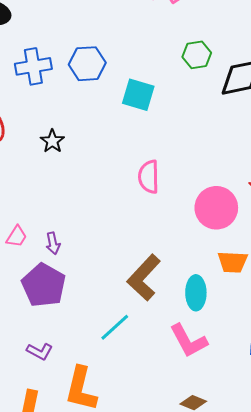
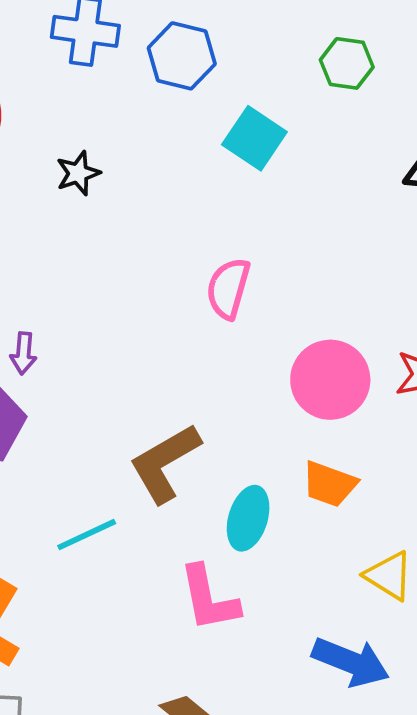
green hexagon: (197, 55) -> (347, 63), moved

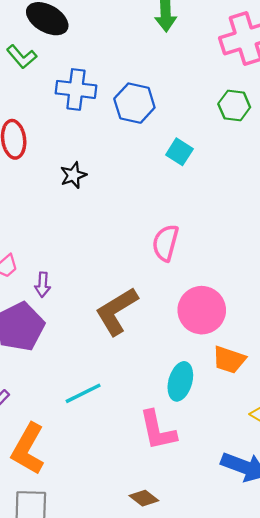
cyan square: (254, 138) -> (179, 152), size x0.7
pink circle: (330, 380) -> (202, 310), moved
brown L-shape: (165, 463) -> (117, 311), moved

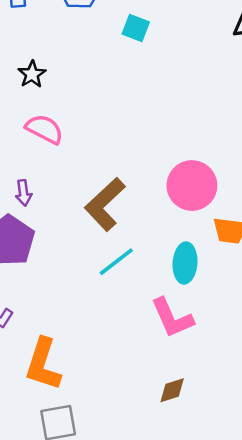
pink semicircle: (165, 243) -> (44, 129), moved, turned 114
cyan line: (83, 393) -> (116, 262), moved
brown diamond: (144, 498) -> (172, 390), turned -44

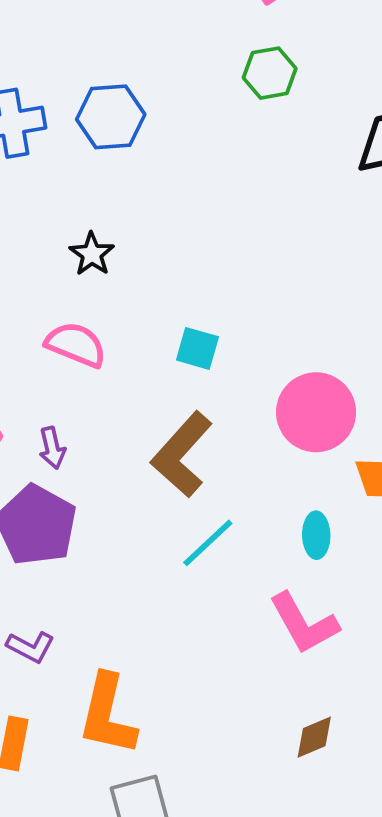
cyan square: (136, 28) -> (197, 348), moved
black star: (32, 74) -> (92, 254), moved
cyan ellipse: (185, 263) -> (316, 535), size x0.7

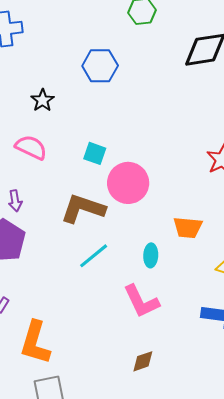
blue hexagon: (111, 117) -> (100, 66), moved
pink circle: (316, 412) -> (128, 183), moved
brown L-shape: (182, 454) -> (83, 208), turned 63

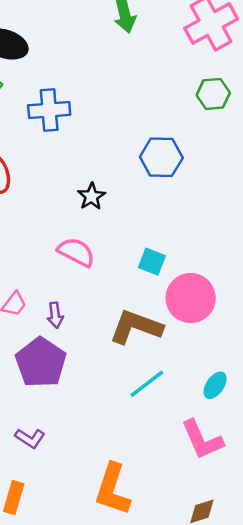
cyan ellipse: (151, 255) -> (215, 385), turned 30
orange L-shape: (35, 343) -> (112, 489), moved

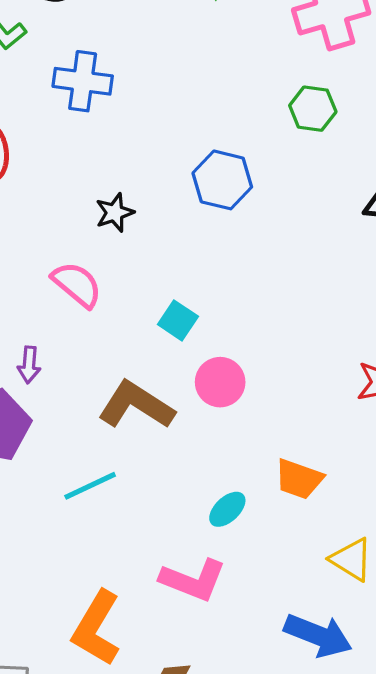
pink circle: (191, 298) -> (220, 382), size x0.7
cyan line: (147, 384) -> (90, 486), moved
pink L-shape: (202, 440) -> (193, 580), turned -57
orange L-shape: (112, 489) -> (96, 628), moved

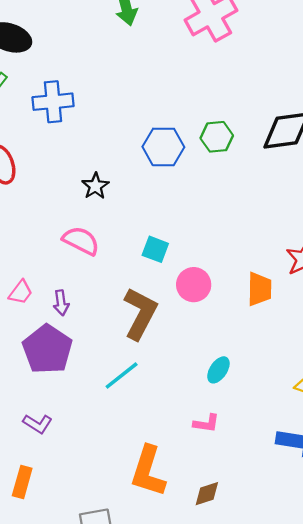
green hexagon: (313, 109) -> (217, 137), moved
brown L-shape: (136, 405) -> (140, 313), turned 98
orange trapezoid: (299, 479) -> (260, 289), moved, turned -96
pink L-shape: (193, 580) -> (206, 423), size x0.6

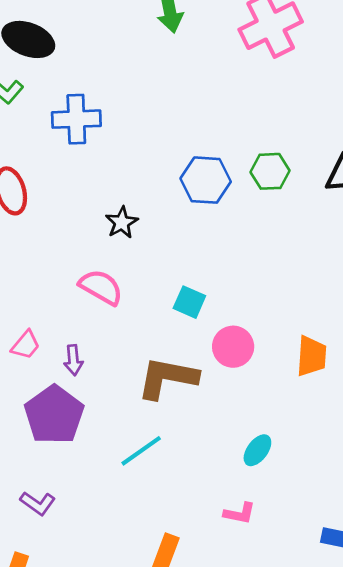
brown L-shape: (140, 313) -> (167, 378), turned -110

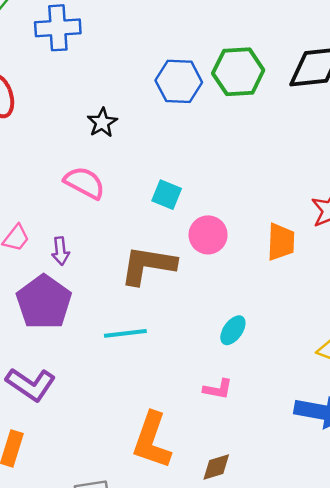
green hexagon: (270, 171) -> (238, 72), size x1.4
cyan line: (141, 451) -> (125, 333), turned 30
purple L-shape: (38, 503) -> (31, 384), size x1.5

